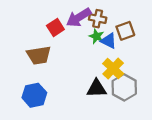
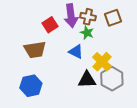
purple arrow: (79, 18) -> (71, 16), turned -65
brown square: (125, 31) -> (113, 18), moved
blue triangle: (109, 41) -> (76, 52), moved

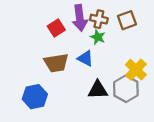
brown trapezoid: (35, 50) -> (56, 63), moved
yellow cross: (102, 62) -> (136, 70), moved

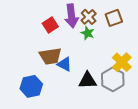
brown cross: (99, 19) -> (89, 17), turned 35
blue triangle: (85, 58) -> (64, 64), moved

